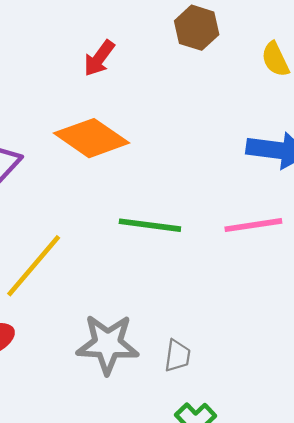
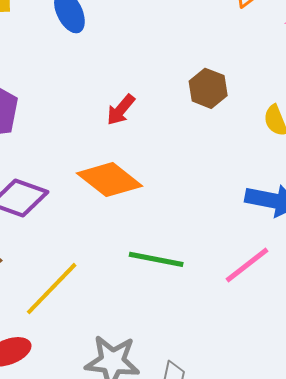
pink line: (253, 225) -> (247, 265), turned -33

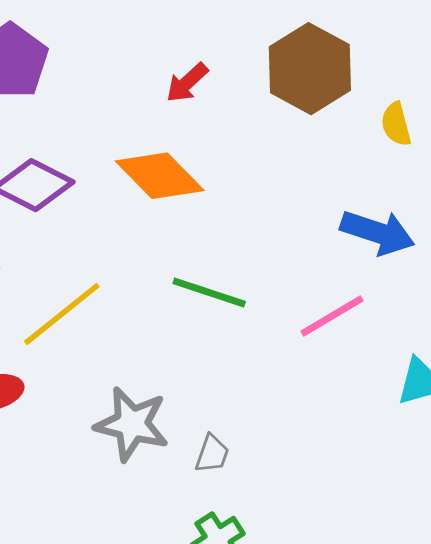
brown hexagon: (208, 88) -> (310, 69), size x1.6

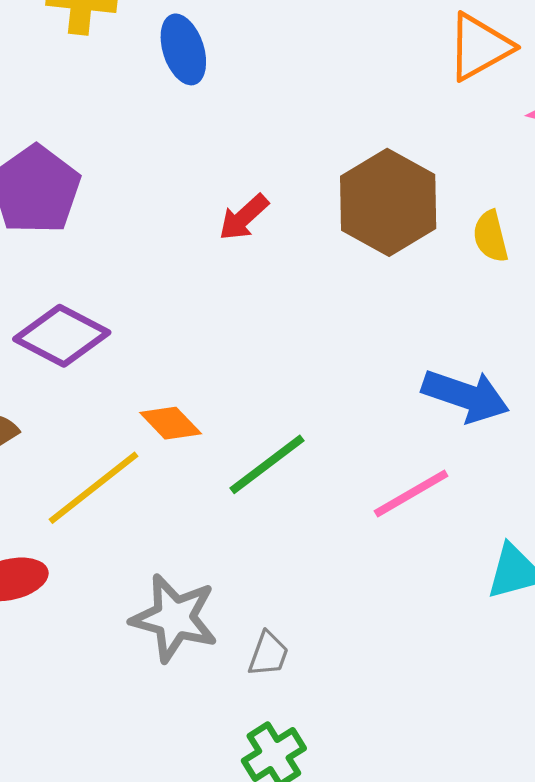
yellow semicircle: (396, 124) -> (491, 236), moved
orange diamond: (160, 176) -> (171, 423), moved, size x0.6
green line: (209, 293) -> (267, 464), turned -56

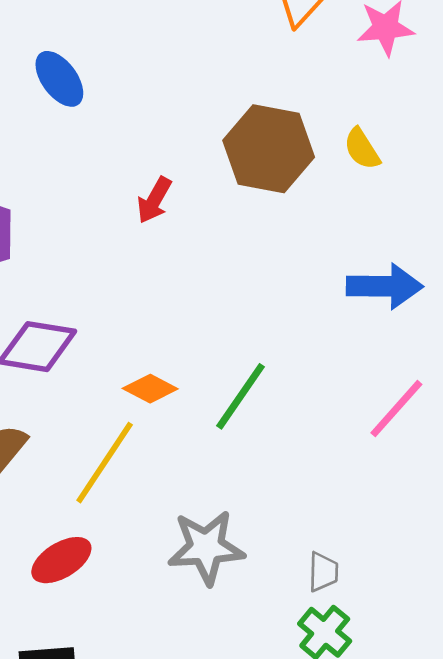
pink line: (411, 493) -> (396, 409), moved
gray trapezoid: (268, 654) -> (323, 572), moved

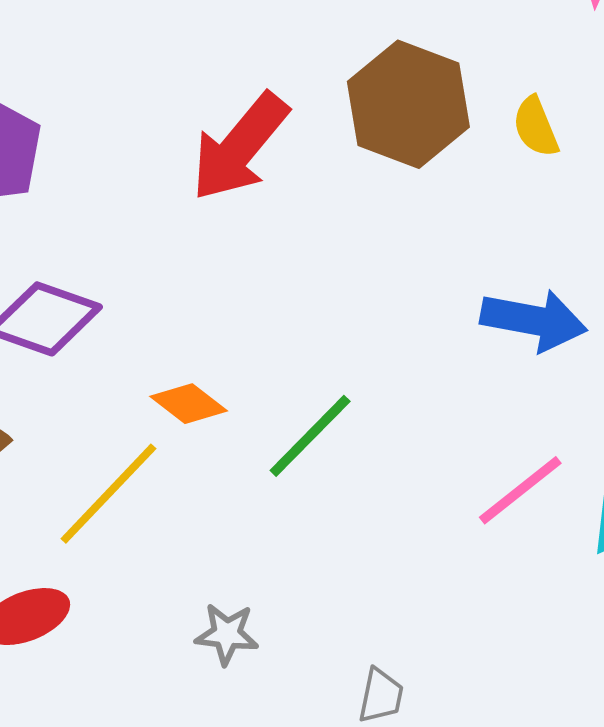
red arrow: (154, 200) -> (240, 147), size x1.8
gray star: (206, 547) -> (227, 634), size x0.6

